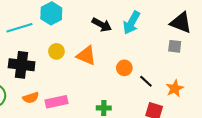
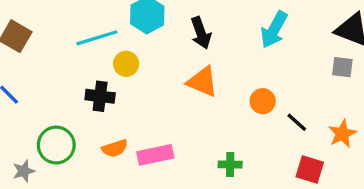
black arrow: (102, 25) -> (201, 33), moved, turned 42
yellow circle: (56, 51) -> (126, 64), moved
black cross: (22, 65) -> (100, 96), size x0.7

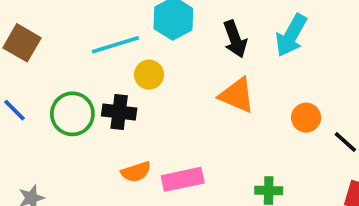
cyan arrow: (274, 30) -> (291, 35), moved
green circle: (56, 145) -> (72, 114), moved

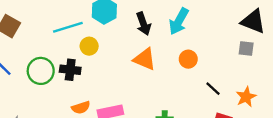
orange circle: (306, 118) -> (188, 59), moved

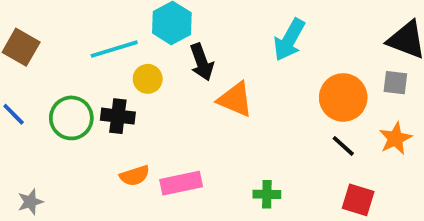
black arrow: (143, 24) -> (202, 62), moved
orange circle: (188, 59) -> (343, 97), moved, size x1.6
orange star: (246, 97) -> (395, 138), moved

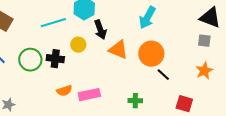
yellow circle: (148, 79) -> (78, 45), moved
orange circle: (343, 97) -> (151, 54), moved
black line: (343, 146) -> (163, 75), moved

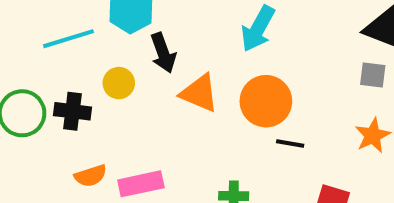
black line: (163, 75) -> (290, 144), turned -32

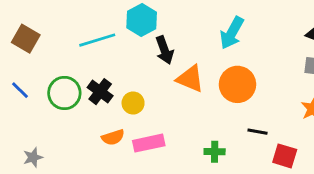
yellow circle: (119, 83) -> (133, 103), moved
black cross: (72, 111) -> (100, 92), turned 30
black line: (290, 144) -> (258, 132), moved

